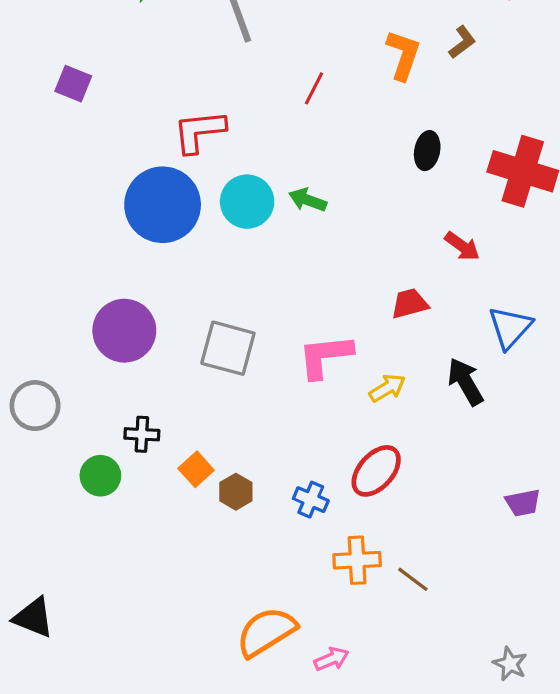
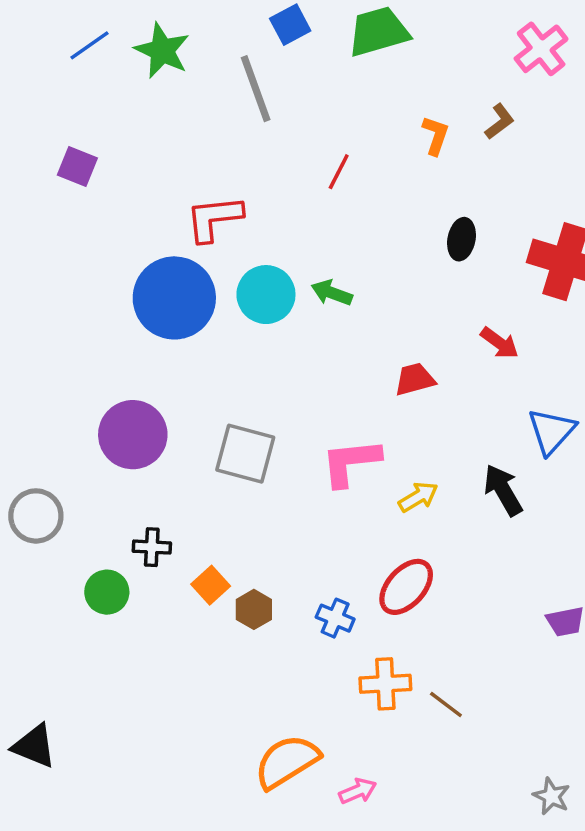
orange L-shape: (403, 55) -> (436, 135), size x0.7
red trapezoid: (410, 304) -> (415, 379), moved

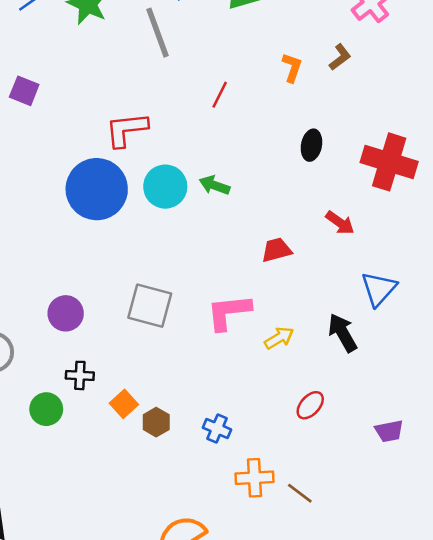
purple circle: (133, 435) -> (66, 313), moved, size x0.7
red ellipse: (406, 587) -> (310, 405), moved, size x0.7

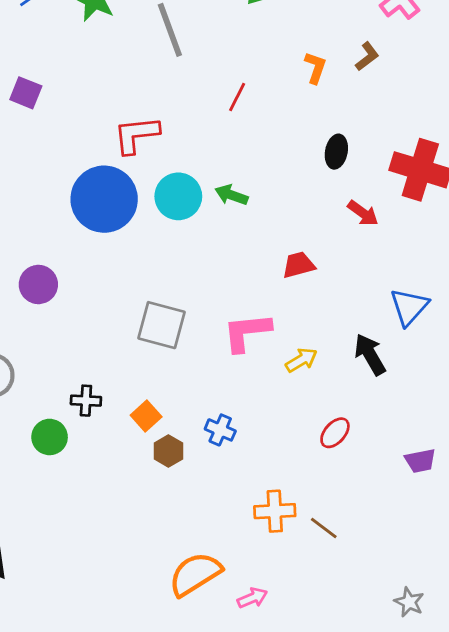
red arrow: (340, 223) -> (363, 213), moved
purple circle: (66, 313) -> (38, 284), moved
orange square: (124, 404) -> (146, 416), moved
blue cross: (217, 429) -> (220, 430), moved

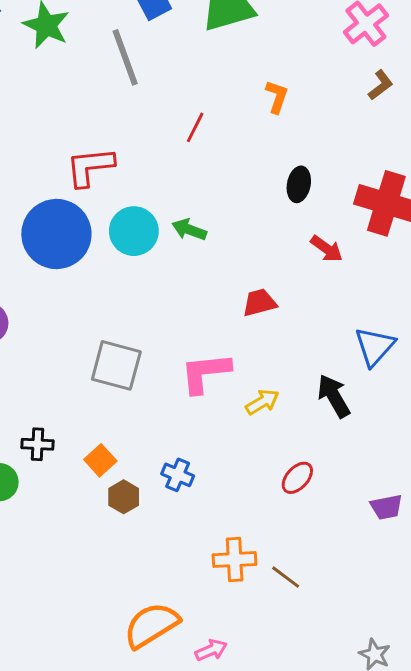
brown L-shape: (367, 56) -> (381, 85), moved

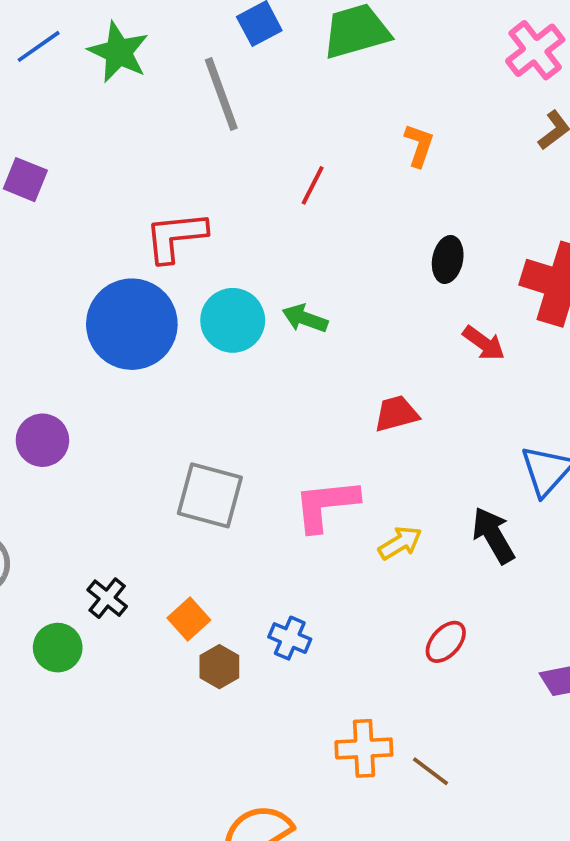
black cross: (37, 444) -> (107, 598), turned 36

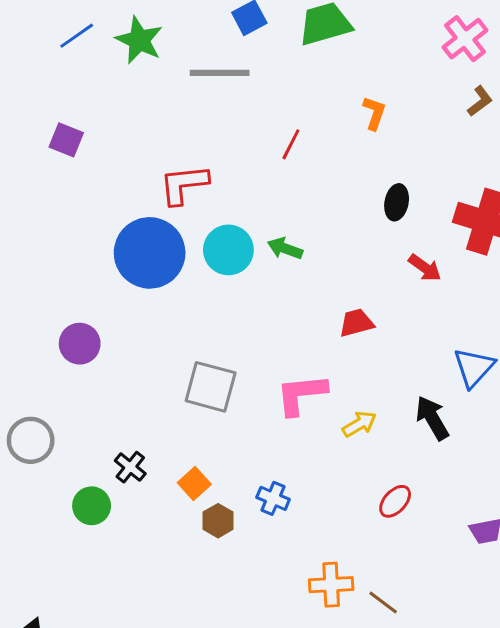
gray line: (221, 94) -> (220, 73), turned -70

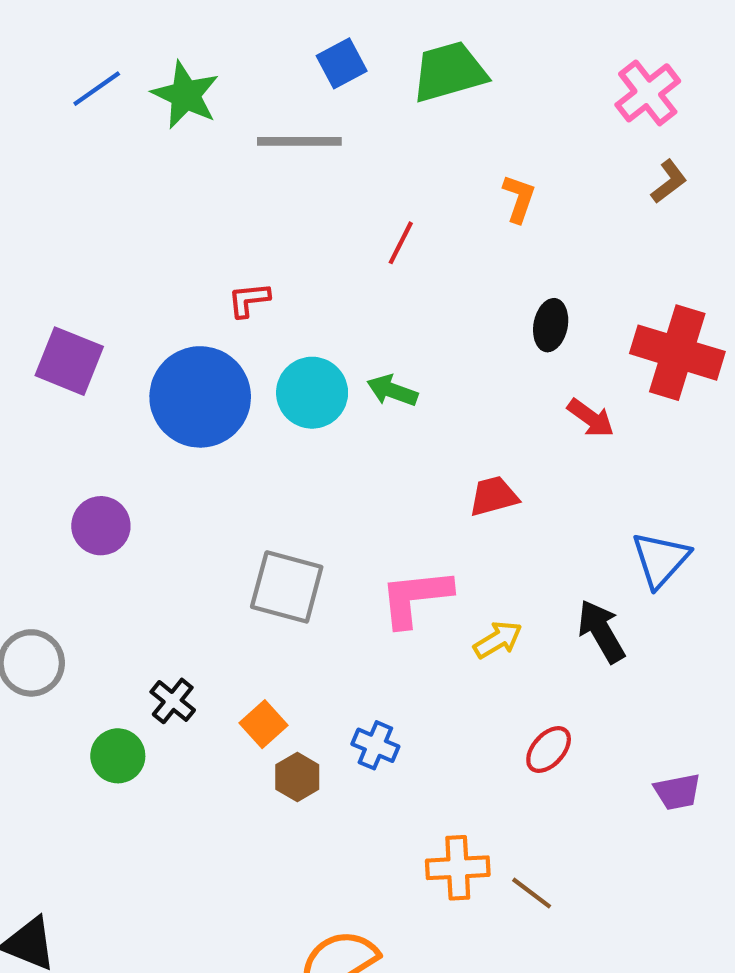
purple square: (66, 140) -> (69, 361), moved, size x1.4
red L-shape: (184, 184) -> (249, 300), size x0.6

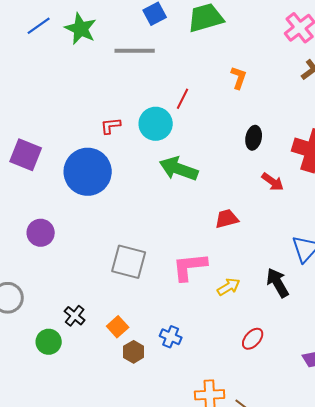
green arrow: (392, 391) -> (179, 169), size x1.6
cyan circle: (312, 393) -> (156, 124), moved

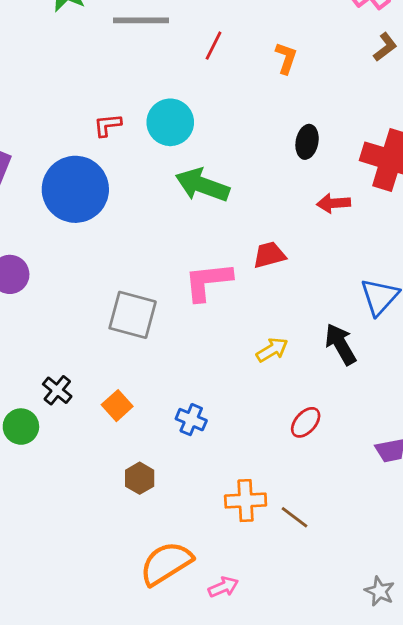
red line: (183, 99) -> (214, 46), moved
red arrow: (273, 182) -> (334, 203), turned 140
pink L-shape: (190, 267) -> (208, 281), moved
brown hexagon: (134, 352) -> (140, 478), moved

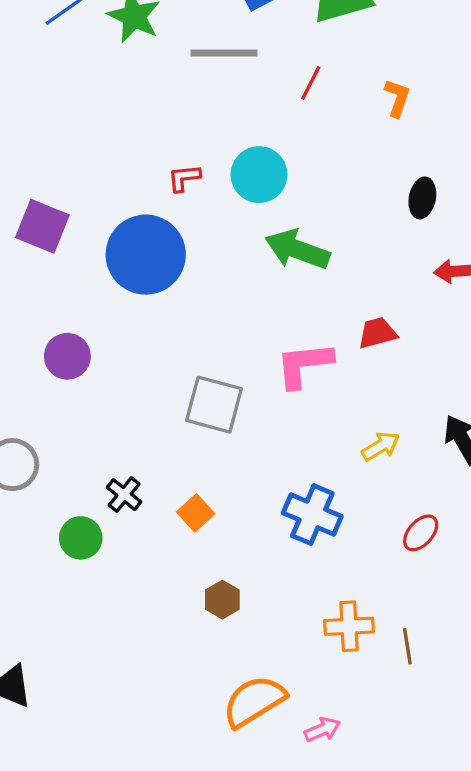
blue cross: (191, 420) -> (312, 515), moved, size x1.6
brown line: (294, 517) -> (407, 646), turned 44

